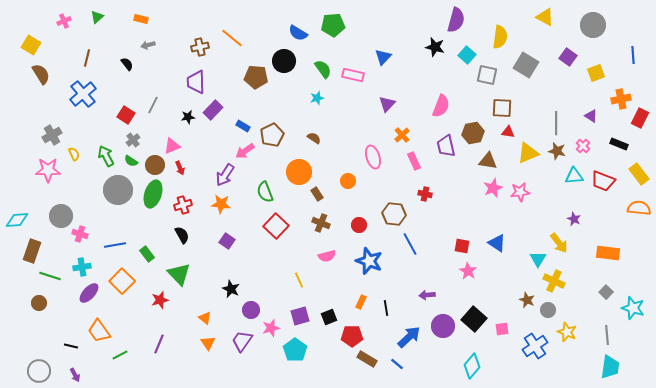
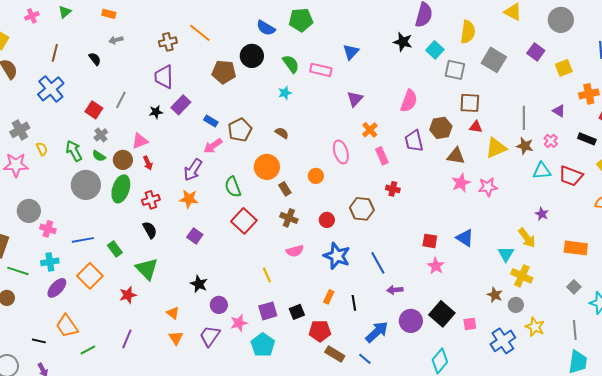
blue line: (410, 244) -> (378, 263), moved

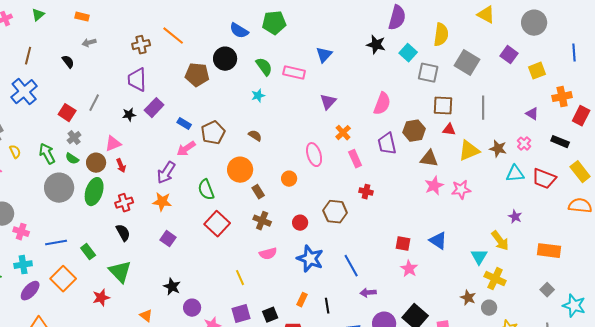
gray line: (524, 118) -> (483, 108), moved

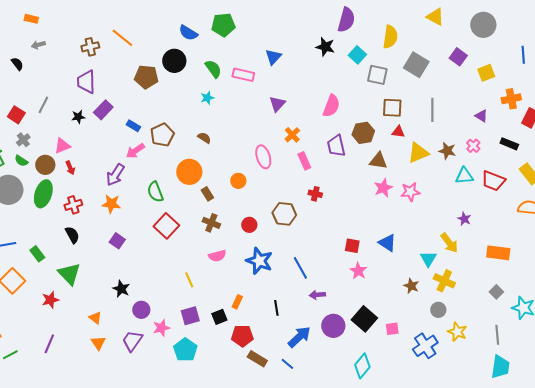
brown star: (468, 298) -> (411, 286), moved
orange rectangle: (302, 300) -> (237, 302), moved

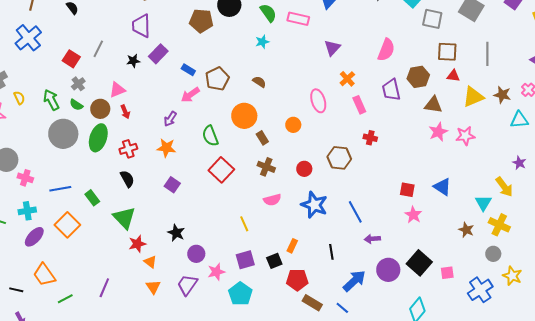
purple arrow: (115, 175) -> (170, 119), size x0.7
red star: (50, 300) -> (137, 244), moved

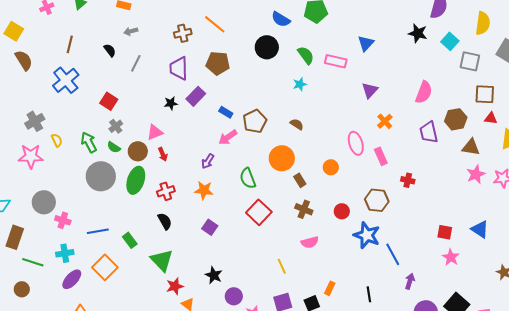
brown pentagon: (201, 21) -> (218, 63), moved
gray line: (98, 49) -> (136, 63), moved
pink rectangle: (359, 105) -> (381, 156), moved
blue star: (314, 205) -> (367, 235), moved
purple arrow: (372, 239) -> (410, 281), turned 112

